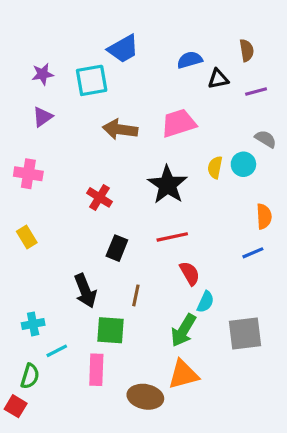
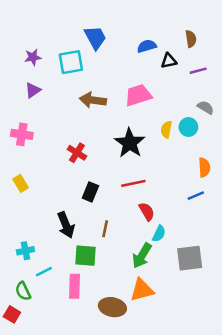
blue trapezoid: (123, 49) -> (95, 38), turned -90
green semicircle: (30, 376) -> (23, 291), turned 138

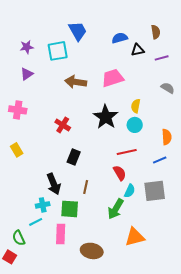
cyan circle: (188, 127) -> (135, 125), moved
red line: (133, 183) -> (127, 152), moved
cyan cross: (25, 251) -> (43, 205), moved
gray square: (190, 258) -> (155, 191), moved
orange triangle: (142, 290) -> (135, 237), moved

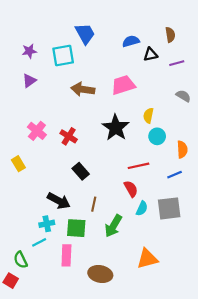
pink cross: (18, 110) -> (37, 131), moved, turned 30
cyan circle: (135, 125) -> (157, 136), moved
black rectangle: (74, 157) -> (81, 171), turned -63
black arrow: (54, 184) -> (59, 201), turned -40
green arrow: (116, 209) -> (113, 226), moved

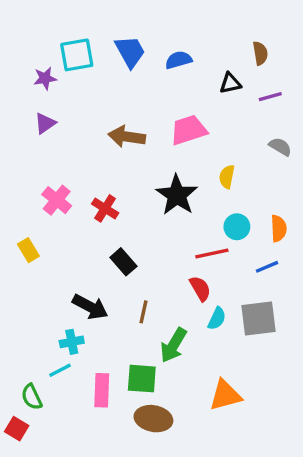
blue semicircle: (131, 41) -> (178, 60), moved
cyan square: (63, 55) -> (77, 55), moved
cyan circle: (157, 136) -> (237, 227), moved
green square: (76, 228) -> (142, 379), moved

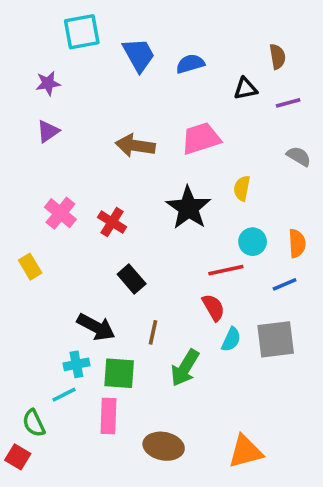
cyan square: (77, 55) -> (82, 32), moved
green square: (142, 379) -> (119, 373), moved
orange triangle: (225, 395) -> (245, 452), moved

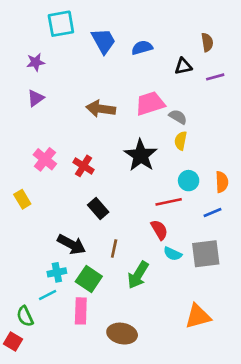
gray semicircle: (299, 156) -> (178, 117), moved
cyan semicircle: (231, 339) -> (173, 254), turned 90
green square: (119, 373) -> (89, 279), turned 30
orange triangle: (245, 452) -> (198, 316), moved

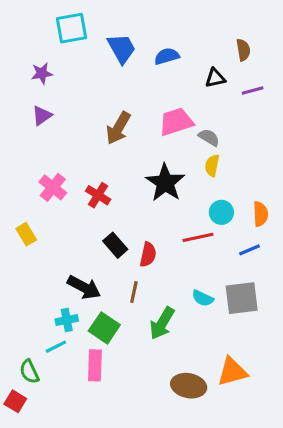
brown arrow: (101, 109) -> (118, 128), turned -68
red semicircle: (159, 230) -> (148, 255), moved, turned 42
brown ellipse: (122, 334) -> (189, 386), moved

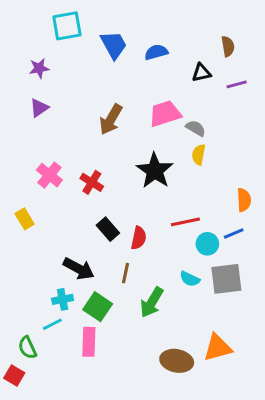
cyan circle: (221, 212) -> (207, 244), moved

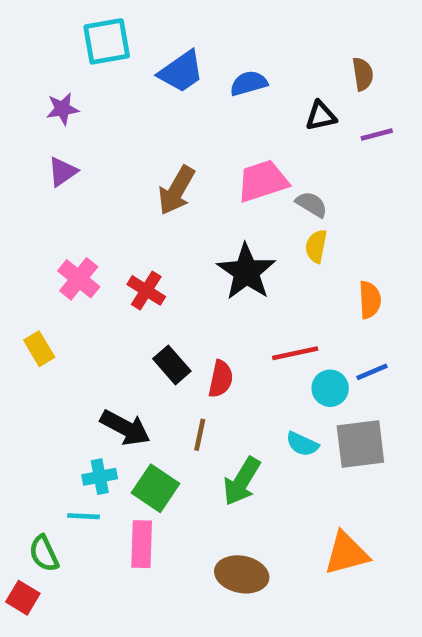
blue trapezoid: (114, 45) -> (181, 72), turned 84
orange semicircle: (244, 200) -> (370, 300), moved
cyan line: (52, 324) -> (83, 516), turned 30
brown ellipse: (177, 361) -> (242, 574), moved

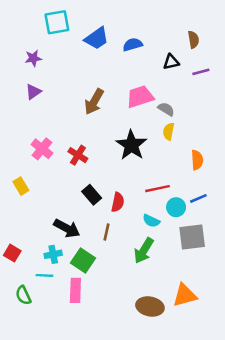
cyan semicircle: (302, 444) -> (151, 221), moved
green arrow: (242, 481) -> (144, 251), moved
brown ellipse: (242, 574) -> (150, 306), moved
red square: (23, 598) -> (12, 253), moved

